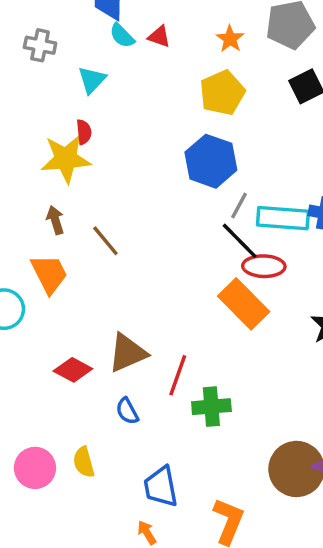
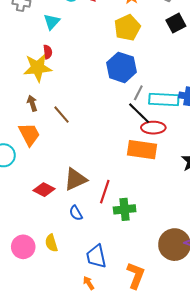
orange rectangle: (244, 304) -> (142, 150), turned -36

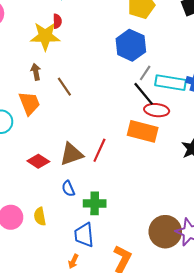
red line: (105, 192) -> (99, 150), moved
green cross: (125, 209) -> (95, 203), moved
orange arrow: (89, 283) -> (73, 261), turned -128

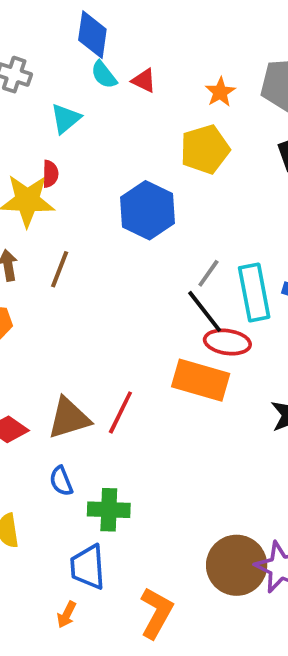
blue hexagon: (131, 45) -> (147, 210), moved
cyan rectangle: (170, 83) -> (254, 292), turned 68
brown line: (64, 87) -> (60, 269), moved, turned 54

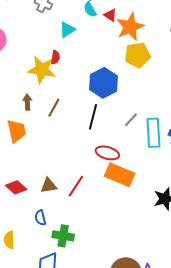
orange star: (220, 92) -> (130, 27), moved, size x1.8
black line: (205, 311) -> (93, 117), moved, turned 45
red ellipse: (227, 342) -> (107, 153), moved
brown triangle: (69, 418) -> (49, 186), size x0.7

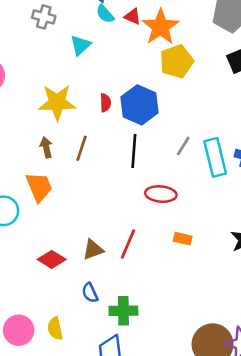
red semicircle: (55, 57) -> (105, 103), moved
orange rectangle: (120, 175) -> (183, 239), moved, size x0.5

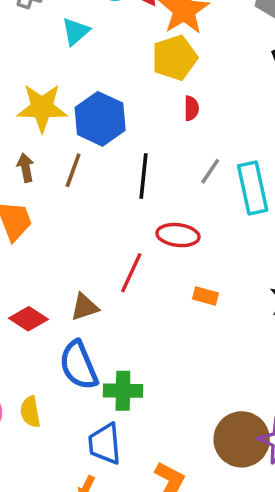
yellow pentagon: (177, 61) -> (175, 58), moved
red semicircle: (105, 103) -> (191, 108), moved
blue hexagon: (139, 105) -> (100, 119), moved
red line: (128, 244) -> (131, 273), moved
blue semicircle: (90, 293) -> (79, 365), size x1.8

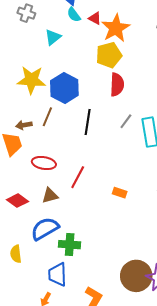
red semicircle: (191, 108) -> (117, 85), size x1.6
brown arrow: (26, 168) -> (24, 125), moved, turned -91
red ellipse: (178, 235) -> (44, 163), moved
blue semicircle: (79, 365) -> (45, 229), turned 80

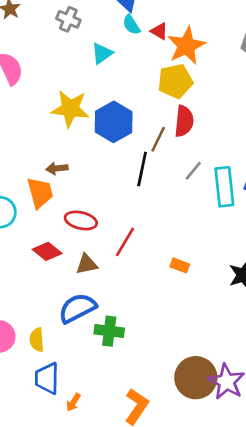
brown line: (47, 117) -> (158, 139), moved
red diamond: (17, 201) -> (47, 251), moved
blue trapezoid: (58, 274) -> (47, 378), moved

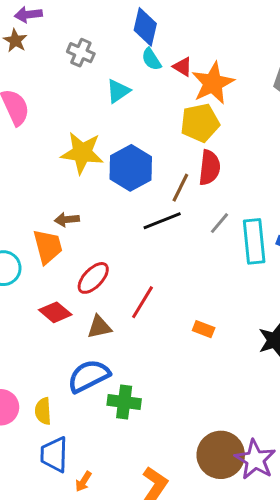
black line: (142, 169) -> (162, 221), turned 56
red ellipse: (81, 220) -> (93, 278), turned -60

